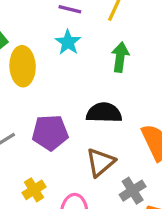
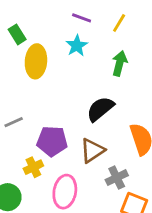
black semicircle: (104, 113) -> (100, 109), turned -48
purple pentagon: (50, 133) -> (52, 141), moved

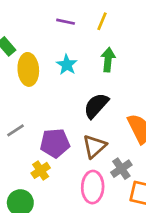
cyan star: (77, 46) -> (67, 65), moved
pink ellipse: (65, 192) -> (93, 187), moved

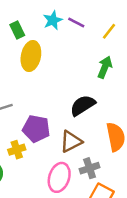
cyan star: (67, 65) -> (53, 20), moved

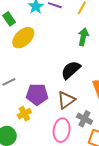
yellow ellipse: (31, 56) -> (23, 38), turned 45
gray cross: (90, 168) -> (84, 119), turned -35

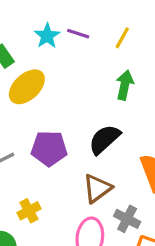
purple pentagon: (37, 94) -> (49, 148), moved

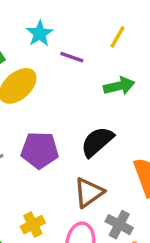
purple line: (78, 34) -> (72, 57), moved
green arrow: (125, 85) -> (119, 86), turned 64
yellow cross: (29, 211) -> (33, 225), moved

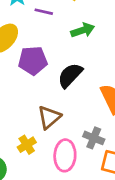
purple pentagon: (40, 150) -> (33, 61), moved
brown triangle: (89, 192) -> (49, 117), moved

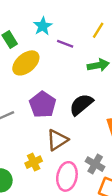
purple pentagon: (33, 61) -> (43, 104), moved, turned 30

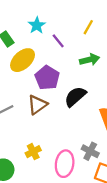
purple line: (65, 44) -> (58, 41), turned 32
purple pentagon: (43, 104) -> (47, 78), moved
brown triangle: (57, 140) -> (37, 105), moved

